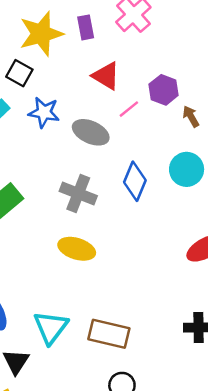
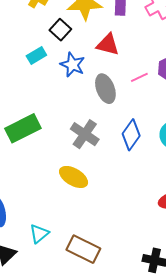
red triangle: (106, 76) -> (108, 45), moved, turned -30
gray ellipse: (91, 132) -> (105, 89), turned 32
cyan triangle: (51, 327) -> (39, 234), size x0.7

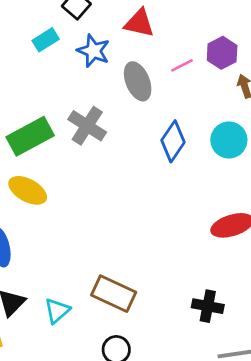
gray cross: (85, 134) -> (87, 126), moved
yellow ellipse: (74, 177) -> (28, 190), moved
cyan triangle: (39, 234) -> (57, 311), moved

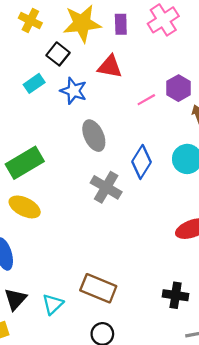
gray ellipse: (138, 81) -> (94, 136), moved
gray cross: (87, 126) -> (106, 187), moved

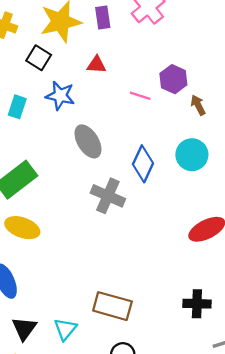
red triangle: (110, 67) -> (97, 65), size x0.7
cyan rectangle: (34, 83) -> (17, 107), moved, turned -30
pink line: (146, 100) -> (140, 96), turned 54

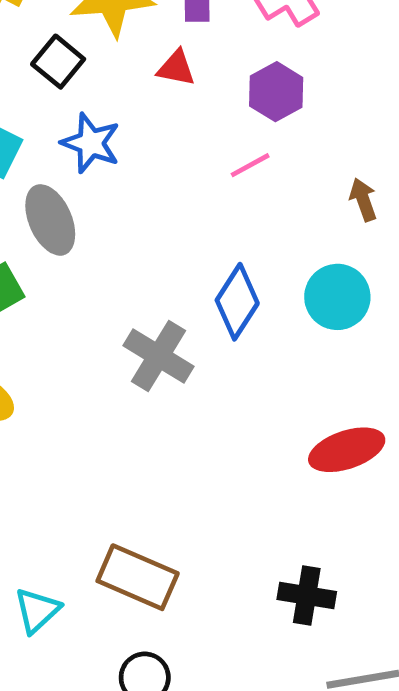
red triangle: (97, 65) -> (176, 68), moved
purple hexagon: (173, 79) -> (276, 92), moved
pink line: (140, 96) -> (250, 165), turned -54
gray ellipse: (88, 141) -> (50, 220), moved

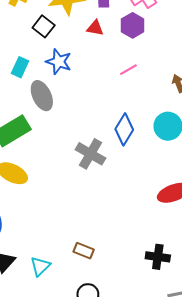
purple hexagon: (276, 92) -> (133, 25), moved
brown rectangle: (138, 577) -> (84, 251), size x0.6

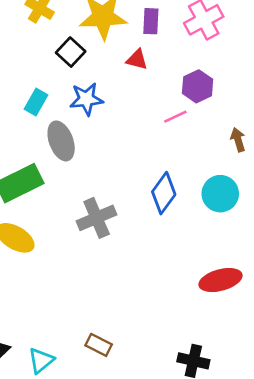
purple hexagon: (133, 25) -> (198, 86), moved
blue star: (59, 62) -> (86, 99), turned -30
gray cross: (90, 154) -> (97, 218), moved, turned 32

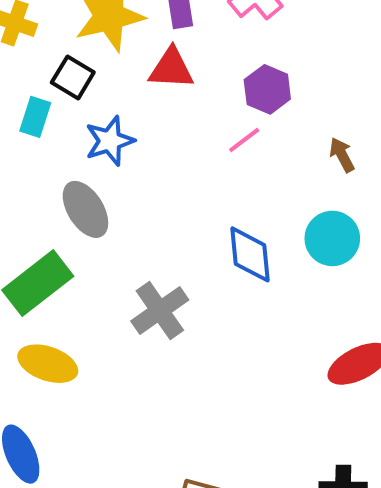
red triangle: (137, 60) -> (171, 69), size x1.4
cyan rectangle: (36, 102) -> (35, 117), moved
blue diamond: (164, 193) -> (250, 254), turned -30

